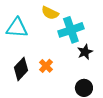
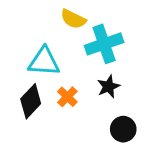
cyan triangle: (17, 28) -> (44, 62), moved
black star: (85, 52) -> (109, 87), moved

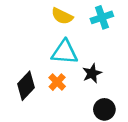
cyan cross: (104, 44) -> (102, 17), moved, size x0.7
cyan triangle: (44, 62) -> (65, 52), moved

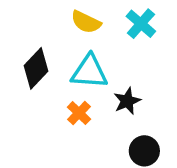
cyan cross: (102, 17) -> (141, 24), turned -30
black diamond: (26, 86) -> (36, 68), moved

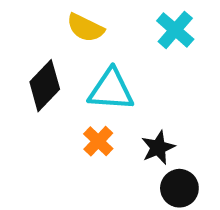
yellow semicircle: (86, 22) -> (85, 28), moved
black star: (127, 101) -> (158, 148), moved

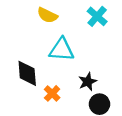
black diamond: (45, 86) -> (27, 73), moved, turned -48
orange cross: (98, 141) -> (52, 93), moved

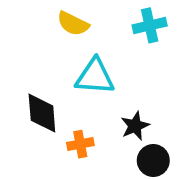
cyan cross: (97, 16) -> (150, 25), turned 36
orange cross: (52, 93) -> (80, 144), turned 35

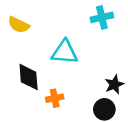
yellow semicircle: (73, 24) -> (19, 25), moved
black star: (135, 126) -> (114, 84), moved

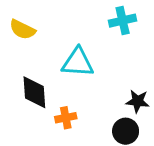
black star: (114, 84) -> (138, 101), turned 30

